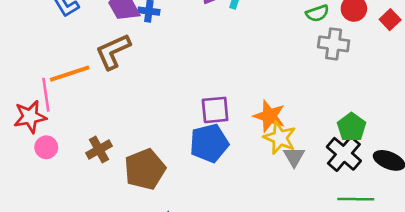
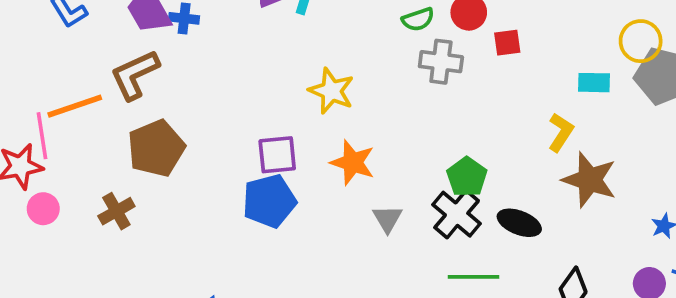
red square: (390, 20) -> (507, 43), moved, turned 36
yellow star: (280, 138) -> (331, 91), moved
brown pentagon: (145, 169) -> (156, 148), moved

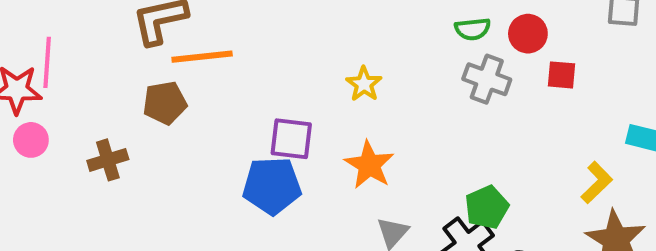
yellow star: (331, 91) -> (364, 84), size x0.7
orange line: (75, 106) -> (202, 57), moved
brown pentagon: (156, 148) -> (165, 103), size x0.7

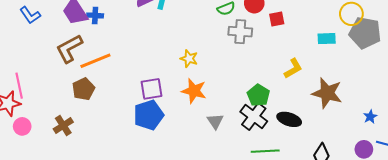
yellow star: (364, 84) -> (189, 59), moved
yellow L-shape: (597, 183) -> (293, 68), moved, turned 30

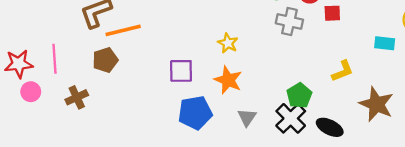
pink line: (19, 86) -> (55, 59), moved
blue pentagon: (148, 115) -> (195, 113), moved

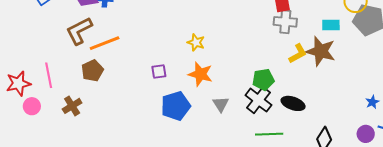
gray cross: (289, 21) -> (285, 22), moved
purple square: (181, 71) -> (159, 72), size x0.7
green pentagon: (299, 95) -> (263, 79), turned 30
brown star: (376, 104) -> (321, 51), moved

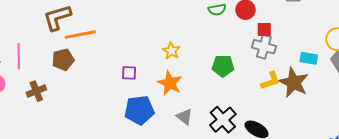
green pentagon: (263, 79) -> (223, 66), moved
gray triangle: (221, 104) -> (184, 117), turned -30

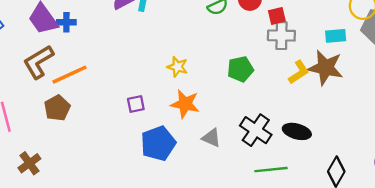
brown cross: (36, 91) -> (29, 163), moved

